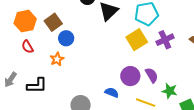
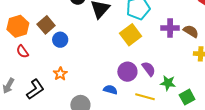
purple cross: (165, 40) -> (170, 28), moved, turned 30
orange star: (57, 59) -> (60, 74), moved
black L-shape: (37, 85) -> (35, 89), turned -30

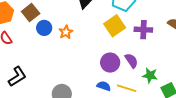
purple cross: (170, 28) -> (143, 30), moved
orange star: (60, 74) -> (66, 32), moved
blue semicircle: (110, 90) -> (104, 86), moved

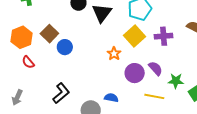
orange star: (66, 32) -> (114, 54), moved
black L-shape: (17, 77) -> (61, 93), moved
blue semicircle: (104, 86) -> (111, 98), moved

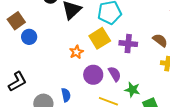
blue semicircle: (111, 98) -> (66, 95), turned 56

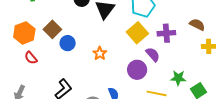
orange star: (76, 52) -> (100, 53), moved
purple semicircle: (115, 74) -> (153, 54), moved

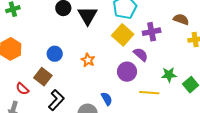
brown square: (52, 29) -> (43, 77), moved
red semicircle: (31, 58) -> (22, 89), moved

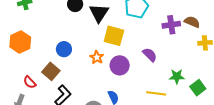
purple cross: (152, 32) -> (171, 25), moved
yellow square: (123, 35) -> (114, 36), moved, turned -30
purple circle: (127, 72) -> (120, 65), moved

